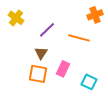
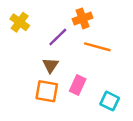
orange cross: (95, 15) -> (83, 18), moved

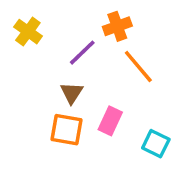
orange line: (97, 47) -> (138, 67), turned 35

